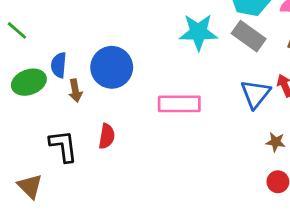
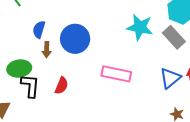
green ellipse: (29, 82) -> (19, 68), moved

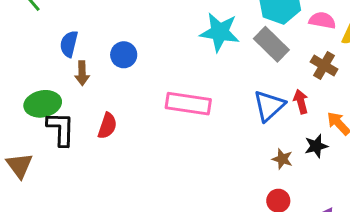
blue circle: (75, 39) -> (124, 55), size x0.6

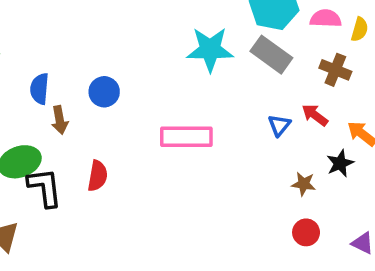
red arrow: (301, 102) -> (315, 115), turned -30
blue triangle: (269, 106) -> (279, 125), size x0.6

